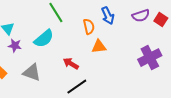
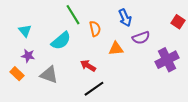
purple semicircle: (141, 16) -> (141, 38), moved
orange semicircle: (89, 27) -> (95, 29), moved
purple star: (15, 46) -> (28, 56), moved

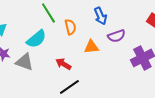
gray triangle: (49, 75) -> (24, 62), moved

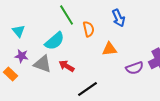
purple semicircle: (116, 36) -> (135, 68), moved
red arrow: (63, 64) -> (67, 66), moved

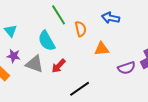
blue arrow: (119, 18) -> (111, 18), turned 126
cyan semicircle: (55, 41) -> (47, 41), turned 100
red arrow: (67, 66) -> (59, 66), turned -77

